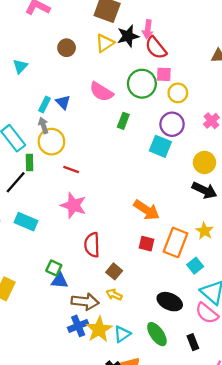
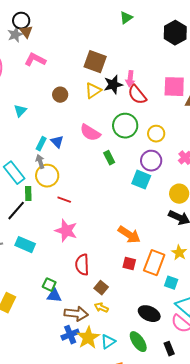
pink square: (164, 74) -> (174, 87), moved, size x1.6
green rectangle: (123, 121) -> (109, 158), turned -48
cyan square: (195, 266) -> (171, 283), turned -32

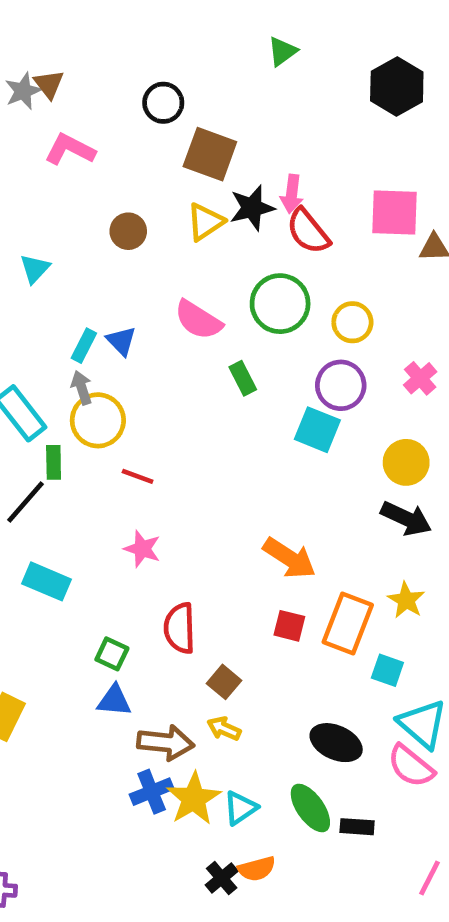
black circle: (21, 21) -> (163, 103), moved
pink star: (66, 231) -> (142, 549), size x0.7
green square: (49, 285) -> (112, 654), moved
black rectangle: (169, 349) -> (357, 827), moved, turned -64

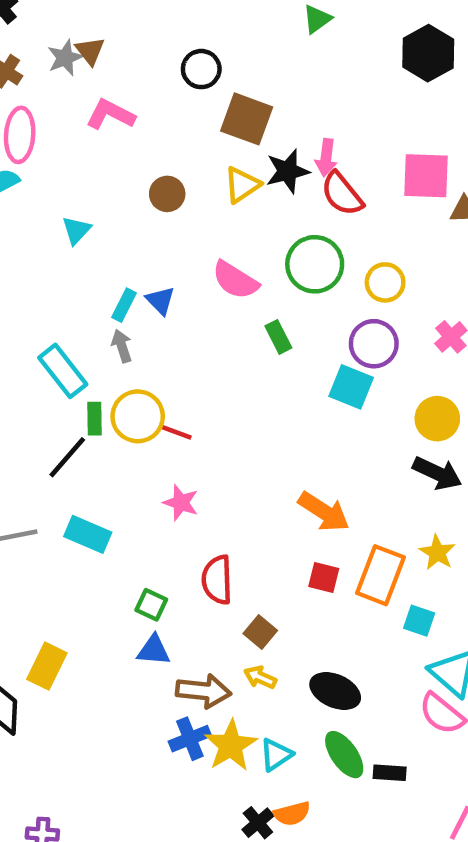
yellow circle: (98, 420) -> (138, 416), moved
black ellipse: (336, 743) -> (335, 691), moved

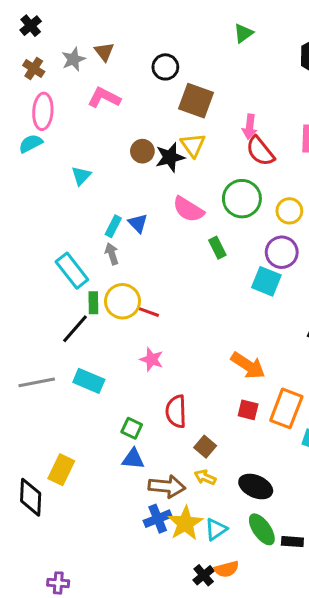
brown triangle: (90, 51) -> (104, 52), moved
black star: (287, 171) -> (170, 157), moved
yellow triangle: (242, 185) -> (193, 145), turned -32

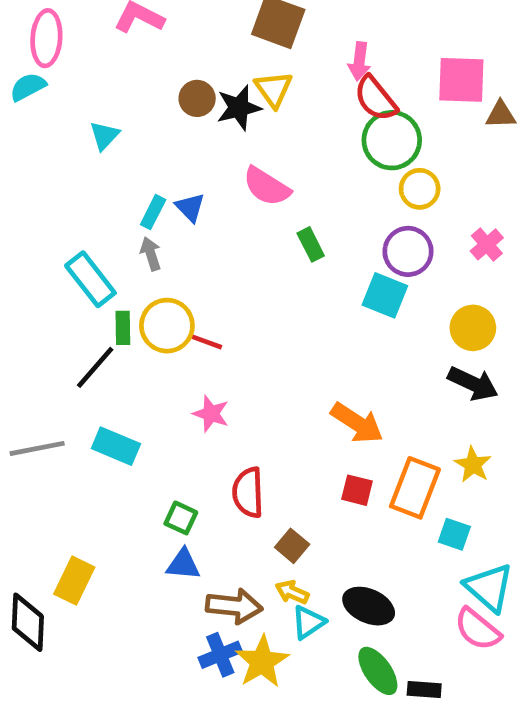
green circle: (242, 199) -> (392, 140), moved
cyan triangle: (216, 529) -> (308, 622), moved

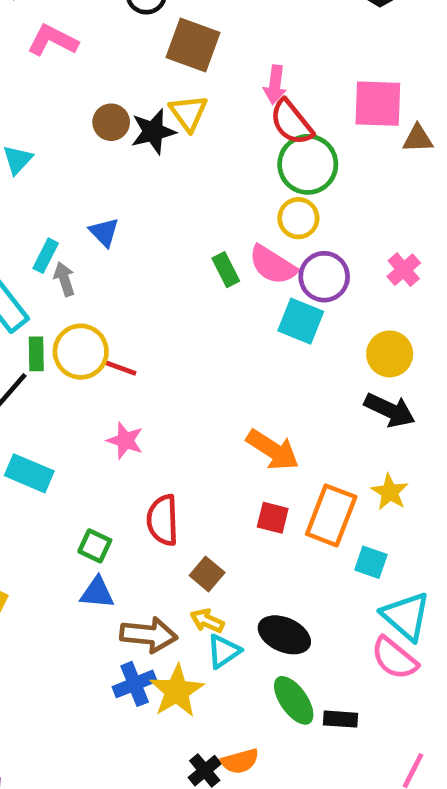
pink semicircle: (267, 187) -> (273, 265), moved
yellow circle: (420, 189) -> (298, 218), moved
cyan rectangle: (153, 212) -> (46, 256), moved

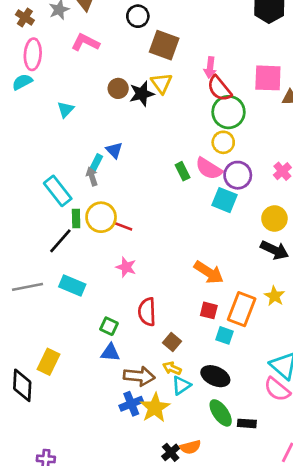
cyan rectangle: (46, 256) -> (96, 163), moved
cyan square: (371, 562) -> (225, 335), moved

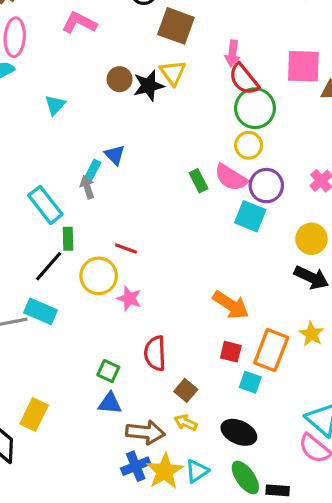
yellow circle: (101, 217) -> (99, 276), moved
cyan rectangle: (72, 285) -> (41, 311), moved
cyan triangle: (181, 385) -> (197, 471), moved

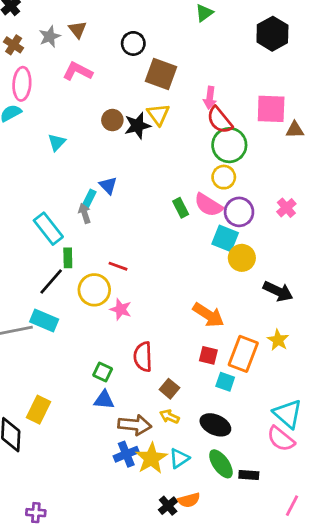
yellow circle: (311, 239) -> (242, 258), moved

